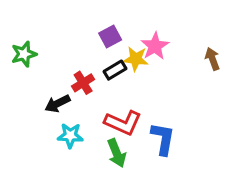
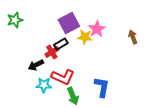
purple square: (110, 36) -> (69, 23), size x1.5
green star: (24, 54) -> (15, 20), moved
black rectangle: (115, 70) -> (61, 44), moved
red L-shape: (123, 123) -> (63, 77), moved

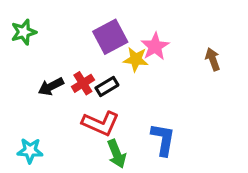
black rectangle: (61, 44) -> (107, 86), moved
black arrow: (36, 65) -> (51, 86), moved
cyan star: (44, 85) -> (30, 151), moved

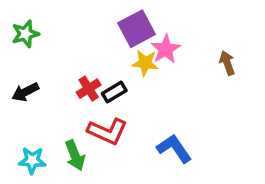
purple square: (110, 37) -> (137, 29), moved
black arrow: (51, 86) -> (25, 92), moved
blue L-shape: (163, 139) -> (174, 148), turned -44
green arrow: (117, 154) -> (75, 155), moved

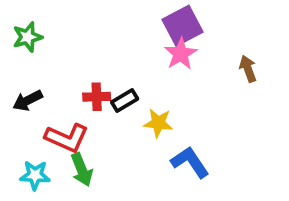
purple square: (137, 29) -> (183, 26), moved
yellow star: (145, 63) -> (158, 123), moved
red cross: (89, 89) -> (97, 97), turned 30
red L-shape: (107, 131) -> (67, 138), moved

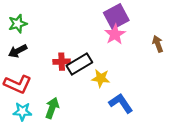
black arrow: (28, 100) -> (18, 51), moved
black rectangle: (125, 100) -> (79, 64), size x1.5
red L-shape: (67, 138) -> (18, 84), moved
green arrow: (82, 170) -> (52, 108), turned -138

